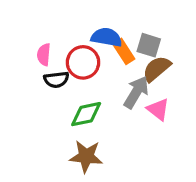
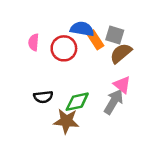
black semicircle: (56, 80) -> (43, 97), moved
gray arrow: (136, 92) -> (114, 102), moved
green diamond: (86, 114) -> (77, 102), moved

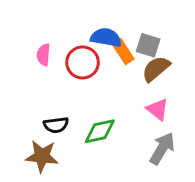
gray arrow: (114, 102) -> (162, 148), moved
brown star: (66, 121) -> (42, 156), moved

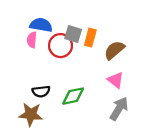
blue semicircle: (106, 37) -> (41, 25), moved
gray square: (148, 45) -> (73, 34), moved
orange rectangle: (123, 52) -> (90, 38), turned 48

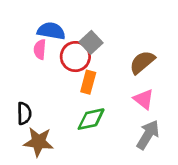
gray square: (73, 34) -> (91, 42), turned 30
orange rectangle: (90, 38) -> (88, 82), moved
black semicircle: (41, 91) -> (24, 113), moved, turned -84

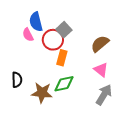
blue semicircle: (51, 31) -> (36, 22), turned -114
pink semicircle: (40, 49) -> (28, 35), turned -32
brown star: (38, 142) -> (42, 93), moved

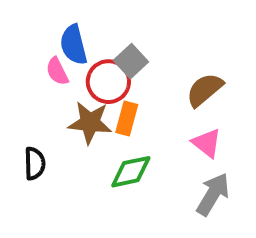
brown star: (42, 93) -> (90, 123), moved

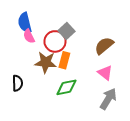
blue semicircle: (74, 45) -> (25, 23), moved

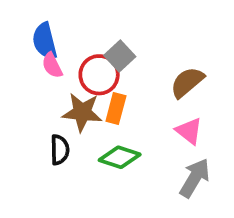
black semicircle: (17, 83) -> (60, 150), moved
green diamond: (66, 87) -> (120, 157), turned 30

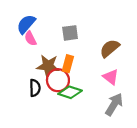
blue semicircle: (45, 41) -> (26, 24), turned 55
gray square: (120, 56) -> (70, 33), turned 35
red circle: (99, 75) -> (58, 80), moved

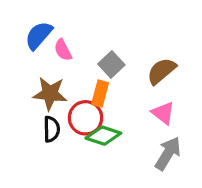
gray square: (70, 33) -> (111, 64), moved, turned -35
pink semicircle: (30, 38) -> (63, 50), moved
brown star: (48, 66) -> (50, 94), moved

